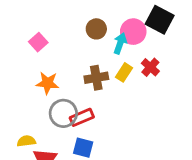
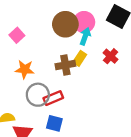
brown circle: (96, 29) -> (65, 24), size x1.5
pink circle: (133, 32) -> (84, 22), moved
yellow rectangle: (124, 72) -> (80, 58), moved

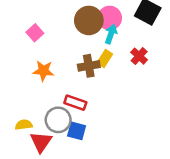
gray circle: (38, 95) -> (58, 120), moved
red rectangle: (53, 98) -> (75, 103), turned 42

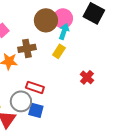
red cross: (139, 56) -> (87, 77), moved
brown cross: (89, 66) -> (27, 48), moved

